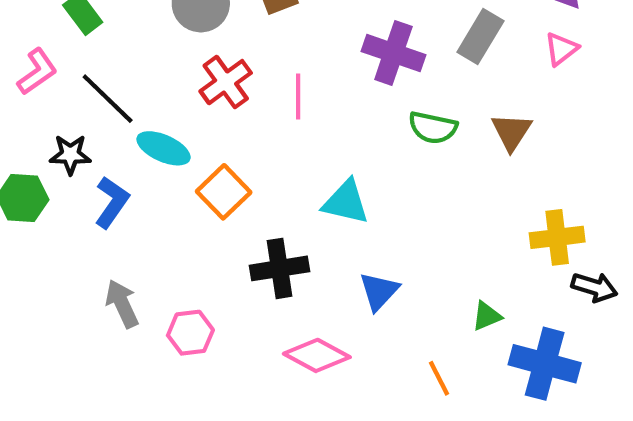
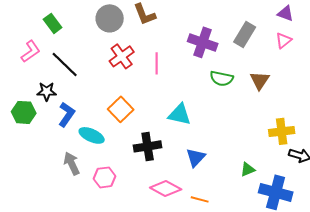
cyan ellipse: (164, 148) -> (92, 135), moved
orange line: (439, 378) -> (200, 199), moved, turned -48

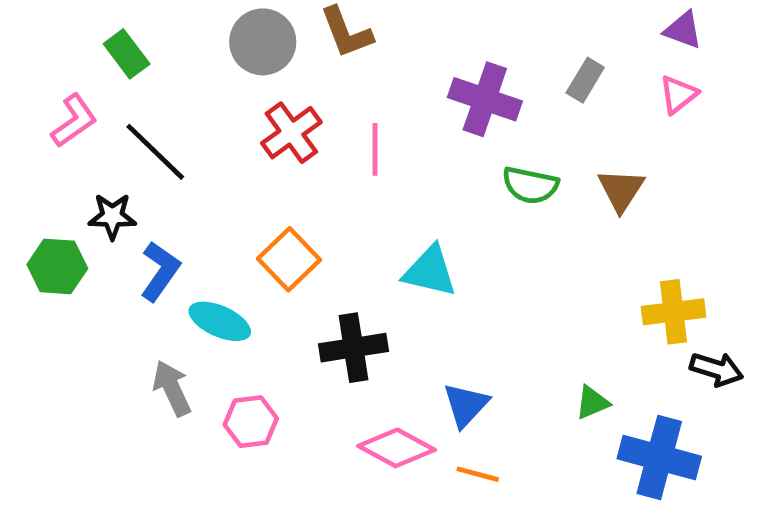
gray rectangle: (245, 34) -> (585, 80), size x0.7
blue triangle: (196, 157) -> (466, 405), moved

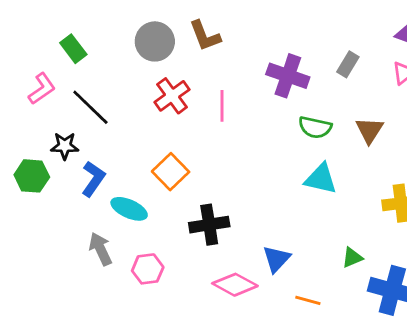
cyan triangle: (430, 271) -> (321, 179), moved
orange line: (478, 474) -> (308, 300), moved

